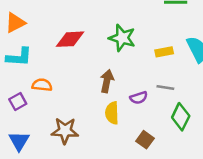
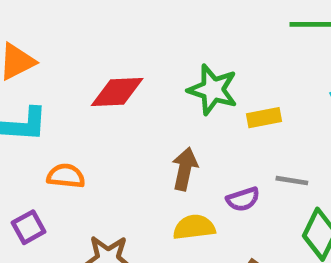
yellow rectangle: (164, 52) -> (264, 118), moved
purple square: (18, 101) -> (29, 227), moved
yellow semicircle: (112, 113) -> (194, 227), turned 85

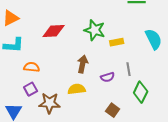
gray line: (292, 181) -> (129, 69), turned 72
purple square: (29, 227) -> (31, 89), moved
yellow semicircle: (194, 227) -> (77, 89), moved

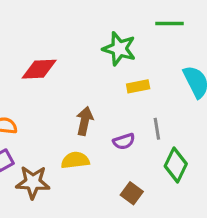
green star: (95, 30) -> (119, 49), moved

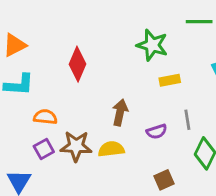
red diamond: (39, 69) -> (78, 64), turned -64
brown star: (33, 182) -> (76, 146), moved
brown square: (132, 193) -> (164, 180), turned 30

